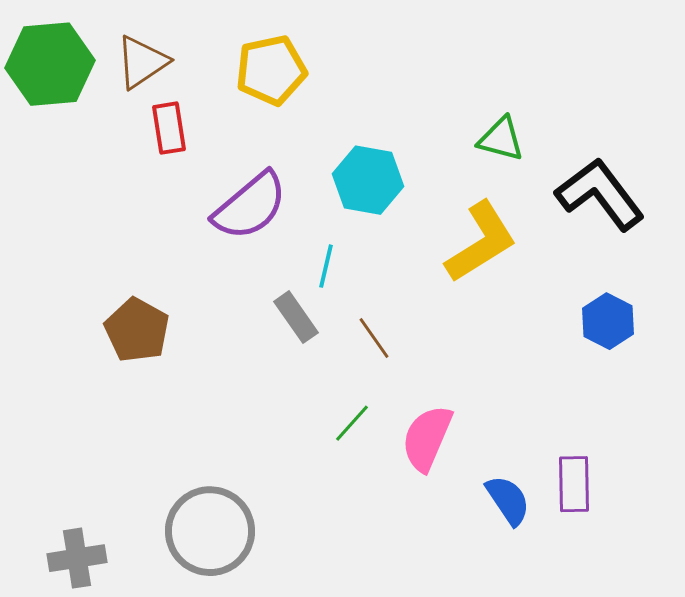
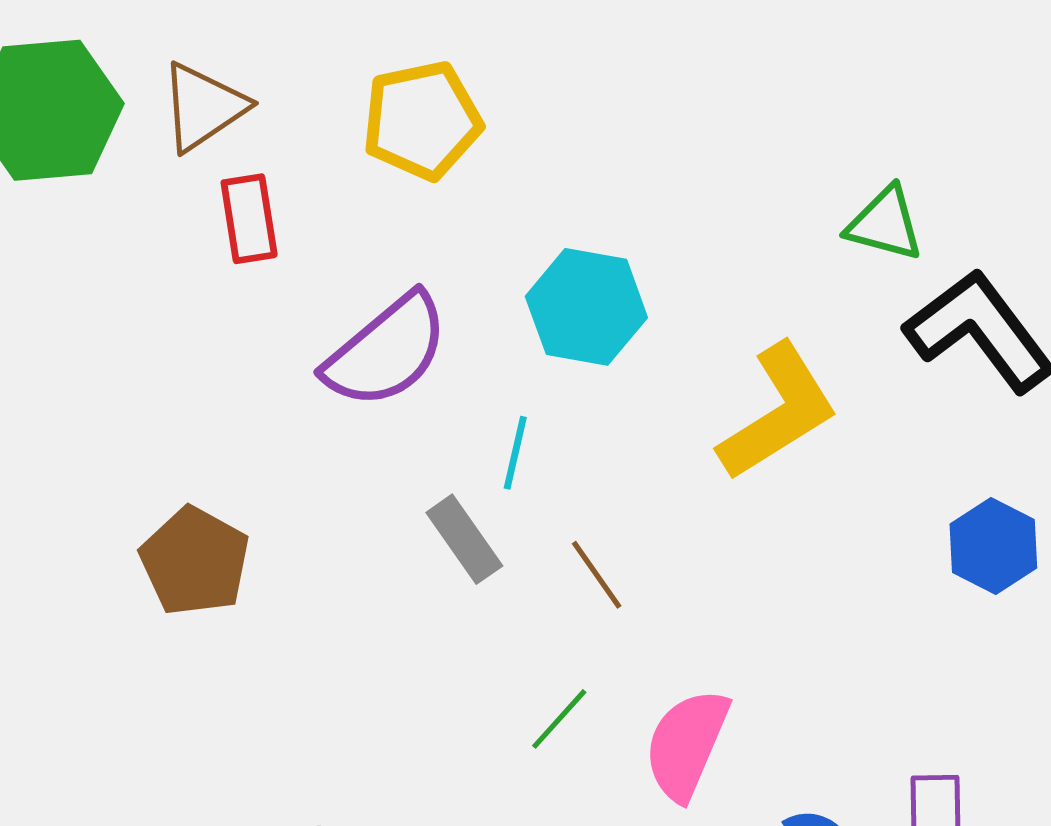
green triangle: (501, 139) -> (885, 224), moved

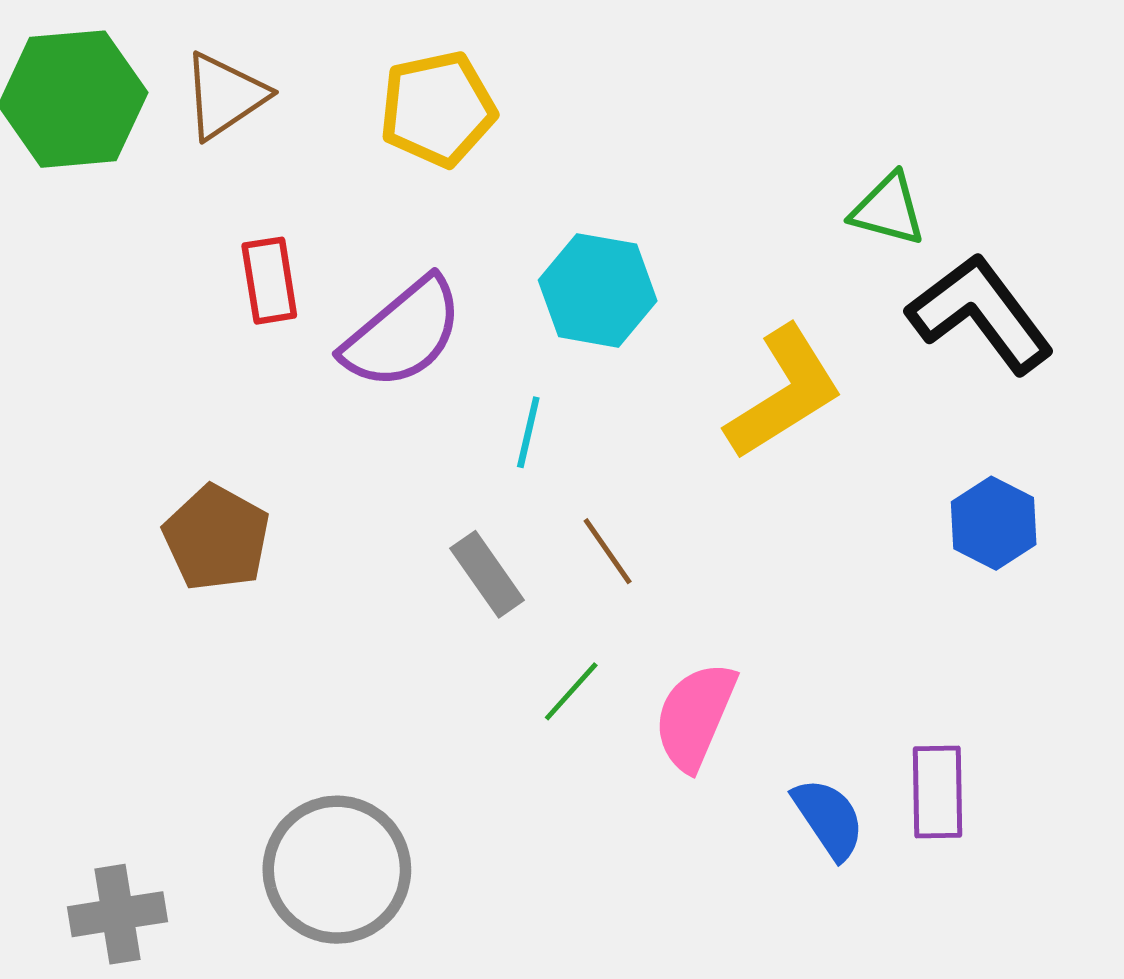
red rectangle: (249, 219) -> (269, 281), moved
gray rectangle: (464, 539) -> (487, 574), moved

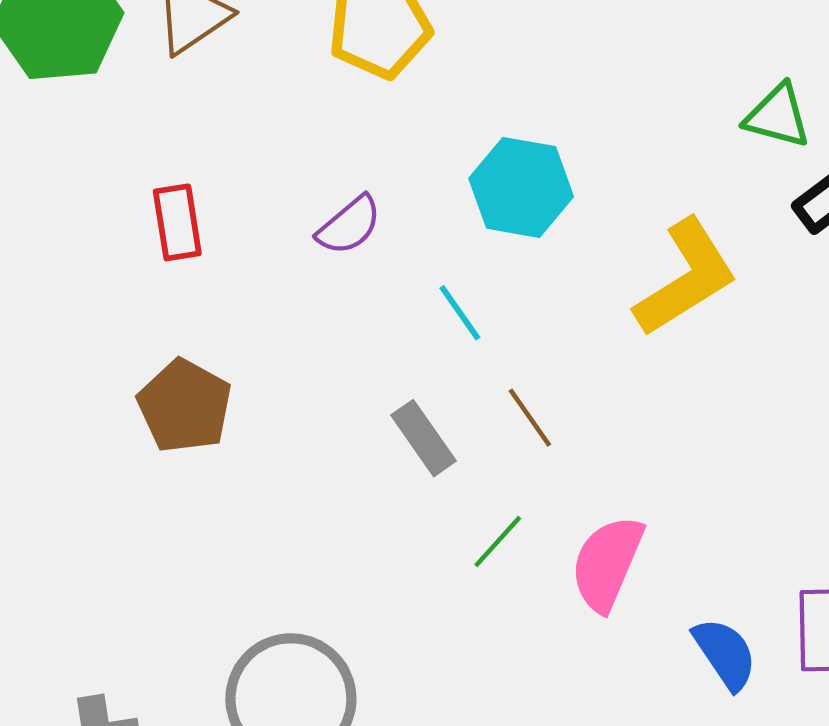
red rectangle: (269, 281) -> (177, 222), moved
purple semicircle: (403, 333) -> (349, 225), size x0.6
cyan line: (528, 432) -> (460, 313), turned -48

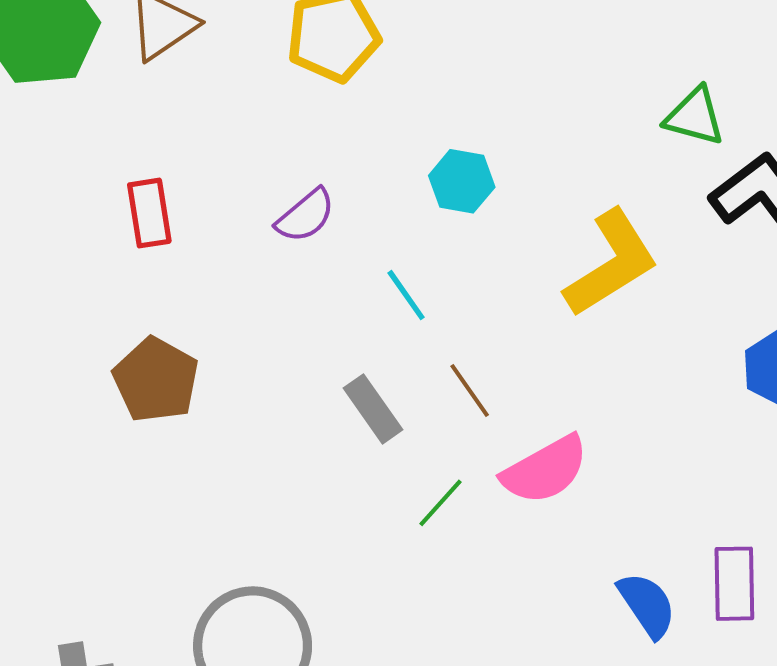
cyan hexagon: (521, 187) -> (462, 181), size x0.7
pink semicircle: (607, 563) -> (545, 470), moved, turned -142

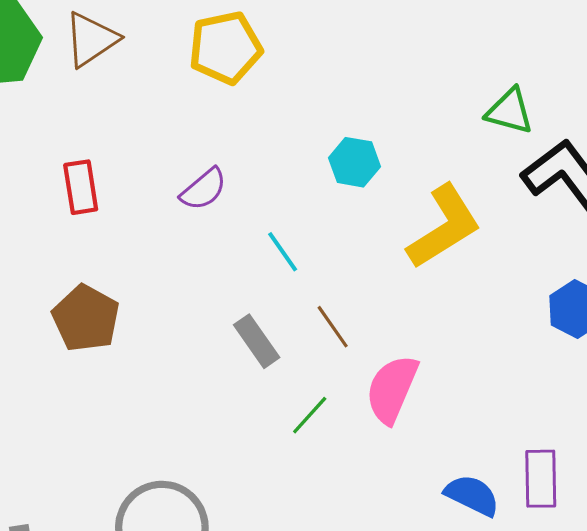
cyan hexagon: (462, 181) -> (354, 162), moved
pink semicircle: (545, 470) -> (392, 389), turned 142
blue semicircle: (647, 605) -> (472, 495), turned -30

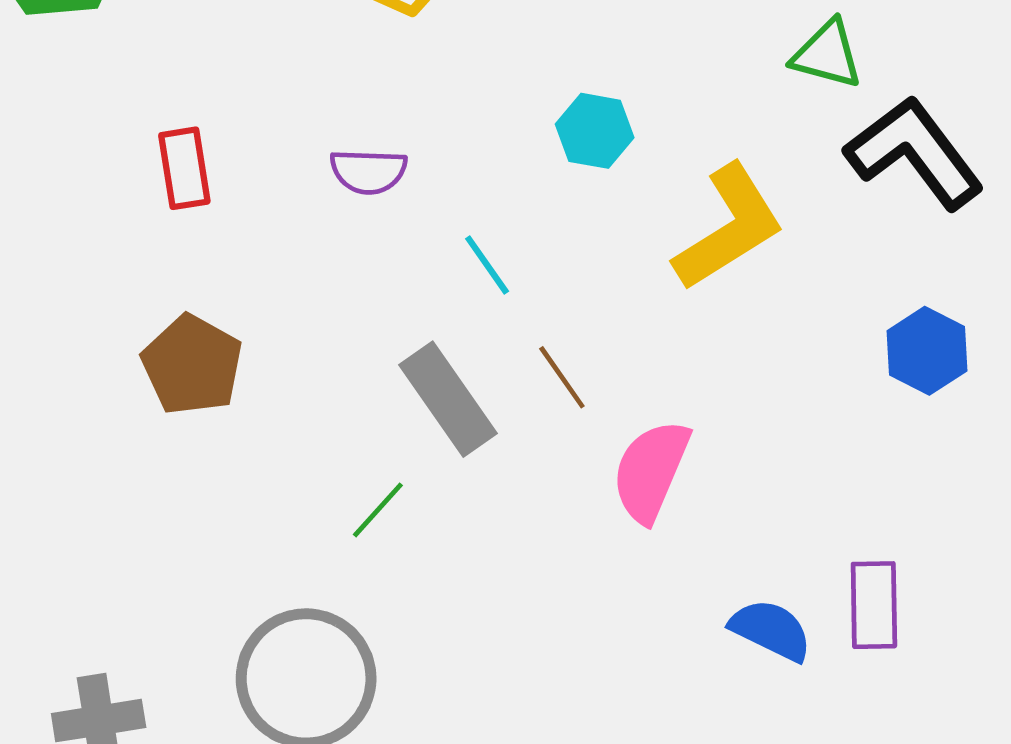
purple semicircle: (204, 189) -> (368, 171), turned 42
gray rectangle: (257, 341) -> (448, 399), size x1.4
green line: (310, 415) -> (378, 510), moved

